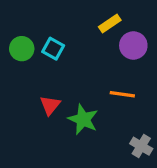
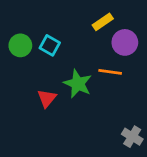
orange line: (122, 94) -> (110, 72), moved
green star: (83, 119) -> (78, 84), moved

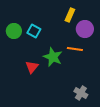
yellow rectangle: (103, 22) -> (70, 15), turned -32
gray cross: (132, 137) -> (81, 93), moved

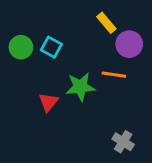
yellow rectangle: (70, 15) -> (106, 23), turned -64
green star: (53, 57) -> (80, 87), turned -30

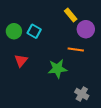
green star: (80, 87) -> (57, 69), moved
red triangle: (48, 102) -> (21, 61), moved

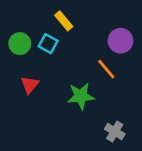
yellow rectangle: (71, 15) -> (64, 21), moved
orange line: (76, 49) -> (106, 69), turned 42

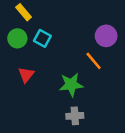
yellow rectangle: (64, 21) -> (24, 12), moved
gray cross: (115, 132) -> (75, 116), moved, turned -35

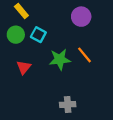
purple circle: (106, 36) -> (81, 17), moved
green star: (71, 85) -> (60, 59), moved

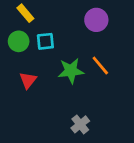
cyan square: (38, 35) -> (45, 41), turned -35
gray cross: (68, 105) -> (80, 124), turned -35

